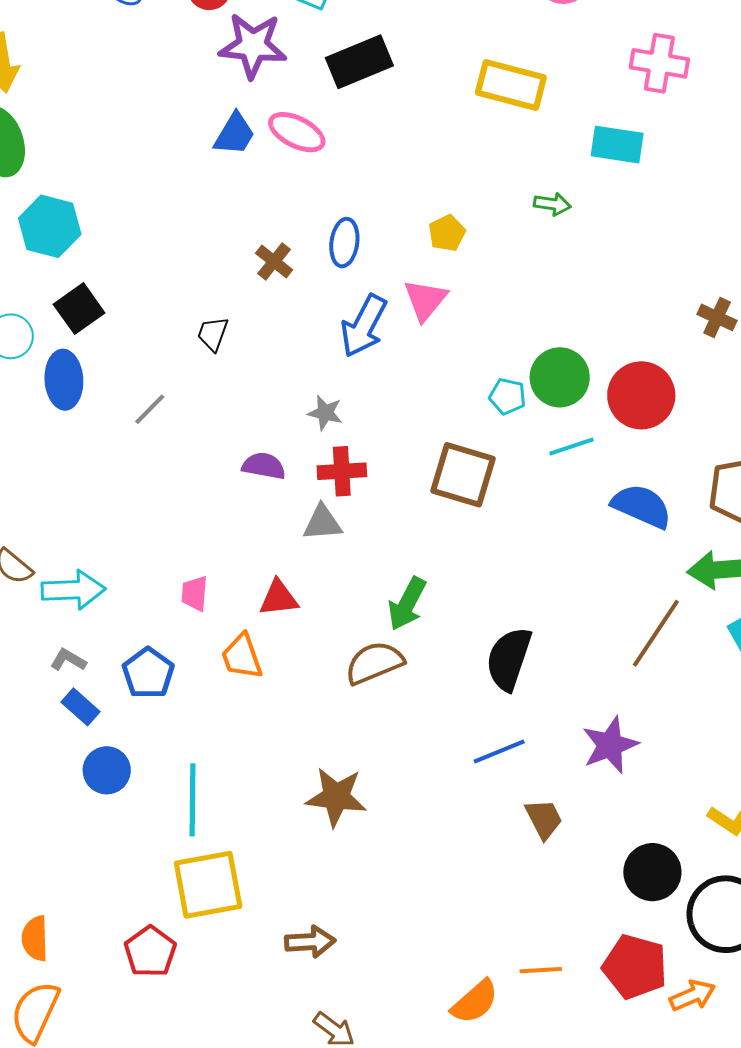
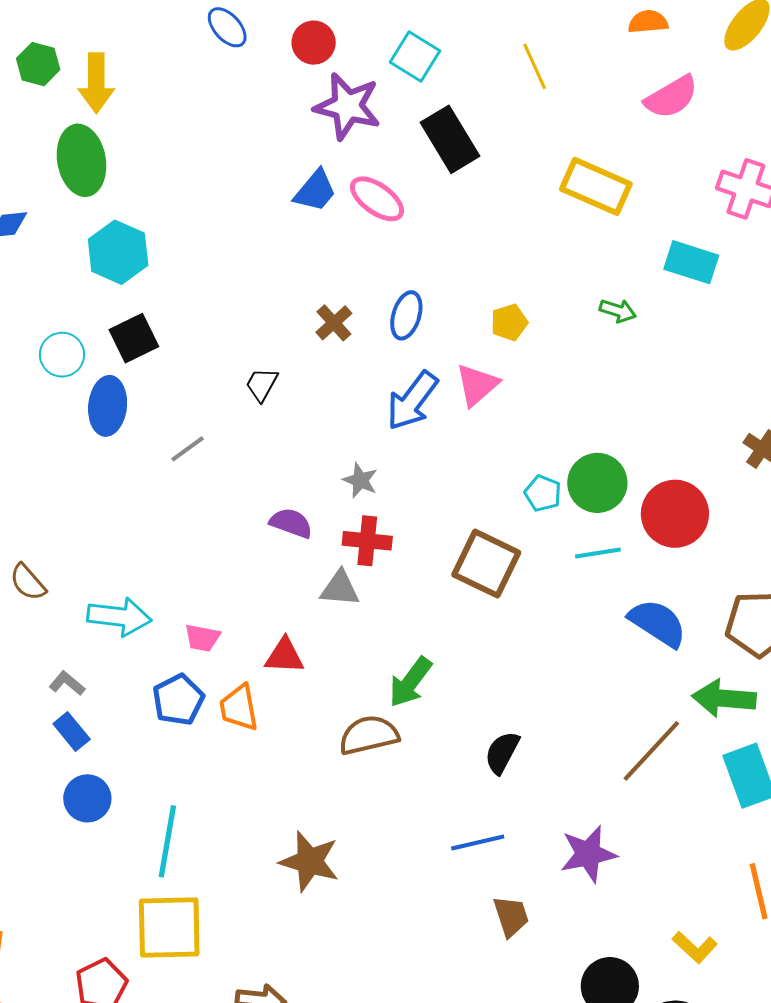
black rectangle: (359, 62) -> (450, 139), turned 72
cyan arrow: (73, 590) -> (119, 617), moved
pink trapezoid: (195, 593) -> (202, 638), turned -93
black semicircle: (509, 659) -> (502, 753), size x0.7
blue pentagon: (148, 673) -> (178, 700), moved

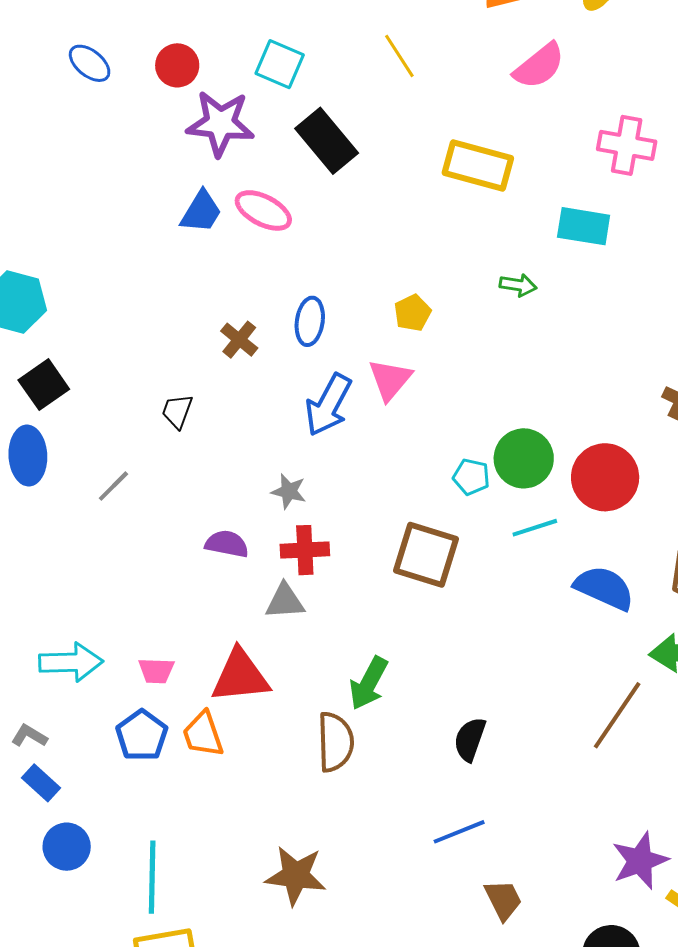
red triangle: (285, 656) -> (240, 676), size x1.5
brown semicircle: (369, 735) -> (335, 742), turned 110
purple star: (588, 854) -> (640, 861), moved

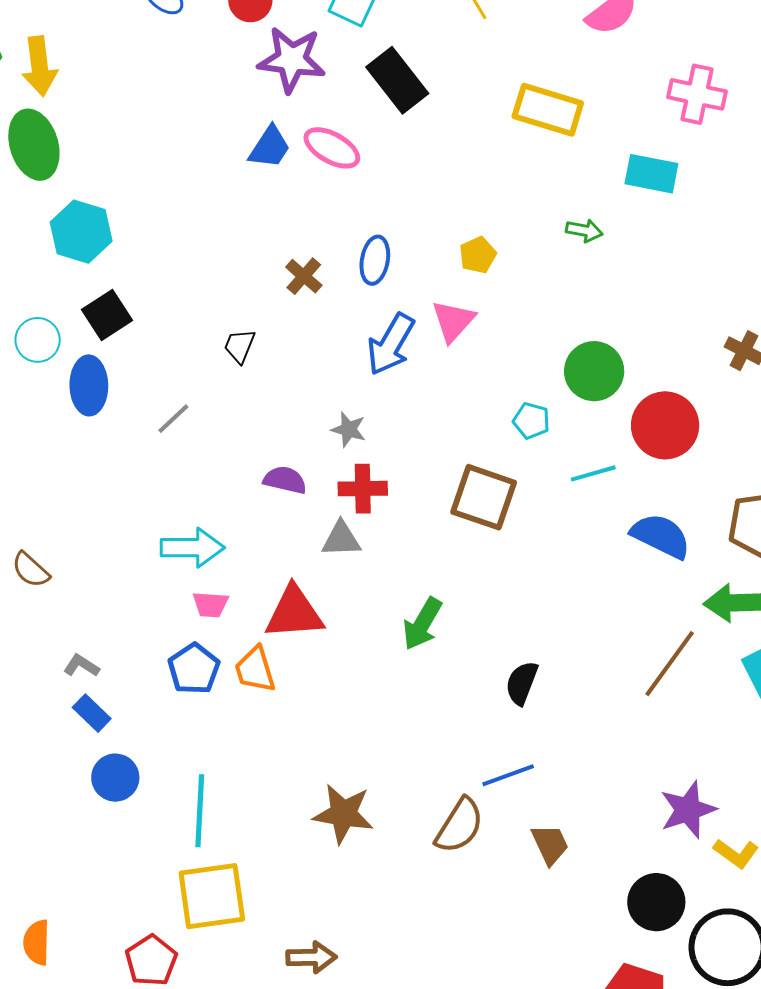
green circle: (524, 458) -> (594, 371), moved
cyan arrow: (71, 662) -> (192, 548), moved
brown semicircle: (335, 742) -> (459, 826), moved, turned 32

